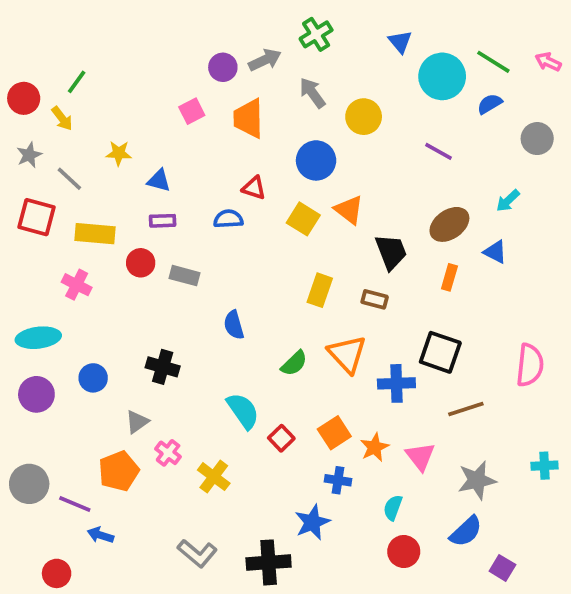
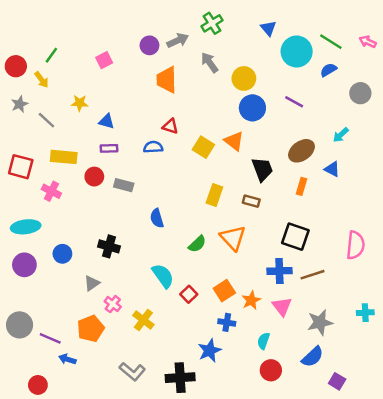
pink square: (192, 111) -> (104, 60), moved
blue circle: (316, 160) -> (252, 108), moved
red square: (36, 217) -> (21, 167), moved
blue cross: (396, 383) -> (279, 271), moved
orange pentagon: (119, 471) -> (91, 329), moved

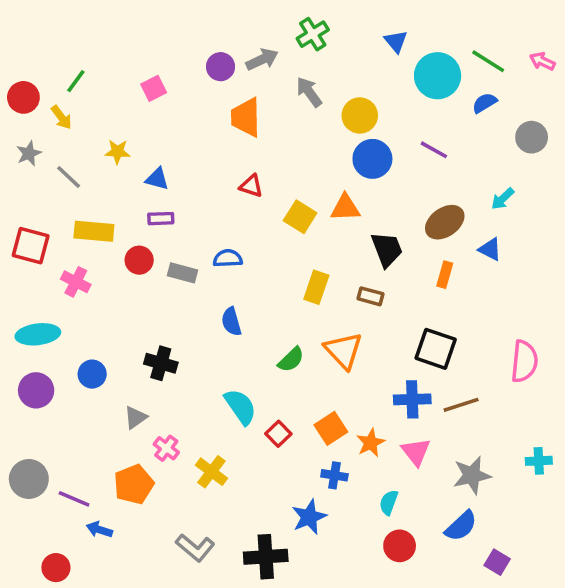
orange triangle: (234, 141) -> (345, 208), turned -40
blue semicircle: (153, 147) -> (228, 258), moved

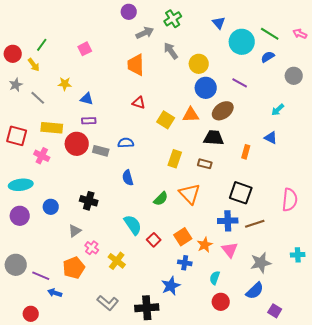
purple circle: (221, 67) -> (129, 12), moved
brown ellipse: (445, 222) -> (223, 111), moved
black trapezoid: (387, 249) -> (214, 138), turned -65
red circle: (139, 260) -> (77, 144), size x1.5

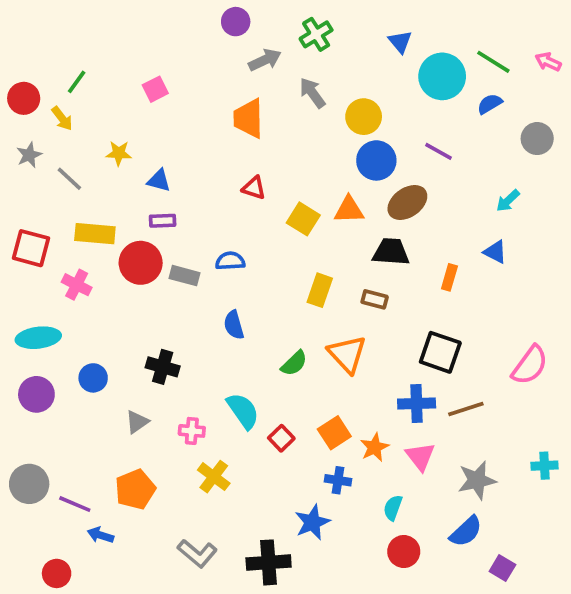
pink semicircle: (290, 200) -> (530, 365), turned 30
pink cross: (92, 248) -> (192, 431), moved, turned -32

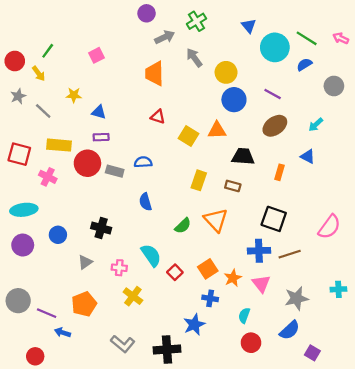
brown ellipse: (407, 202) -> (275, 126), moved

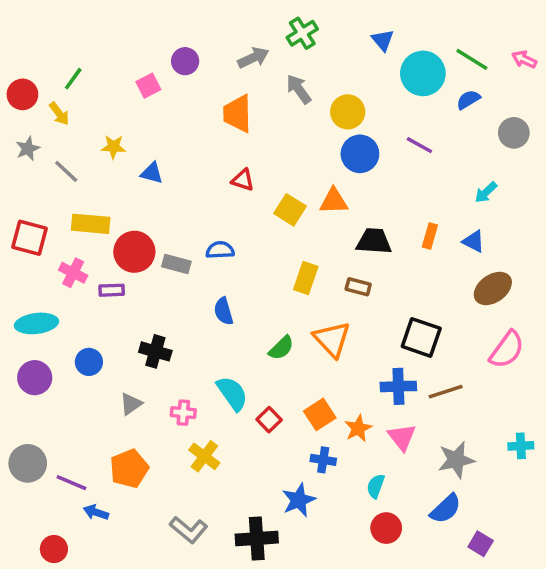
purple circle: (147, 13) -> (185, 61), moved
brown ellipse: (275, 126) -> (493, 288), moved
purple rectangle: (101, 137) -> (112, 290), moved
orange rectangle: (279, 172) -> (430, 236), moved

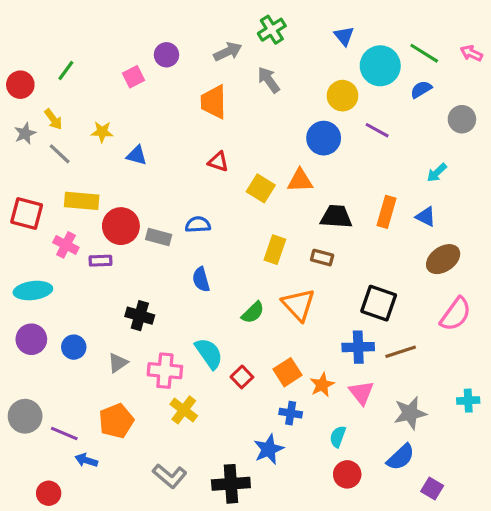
yellow circle: (348, 112) -> (342, 96), moved
yellow arrow: (59, 114) -> (53, 119), moved
orange rectangle: (430, 236) -> (386, 212), size x1.4
blue circle: (89, 362) -> (74, 347), moved
pink cross: (183, 413) -> (165, 371), size x1.5

